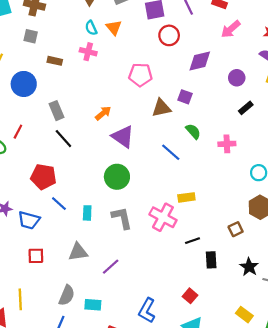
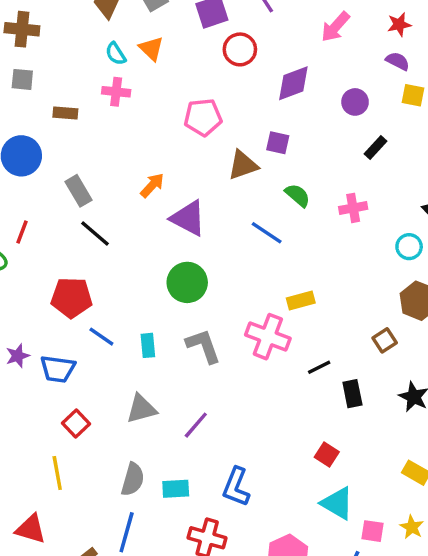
red square: (36, 256) -> (76, 424), turned -35
yellow line: (20, 299) -> (57, 473), moved
blue L-shape: (147, 310) -> (236, 487), moved

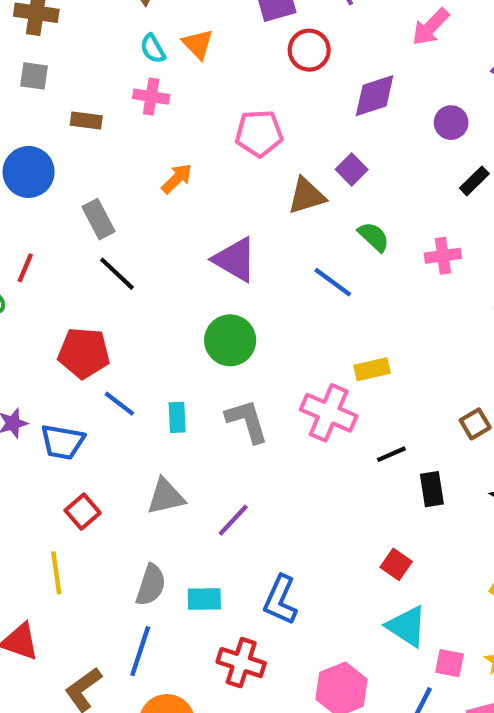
purple square: (278, 143) -> (352, 170), turned 30
orange arrow: (152, 185) -> (177, 179), moved

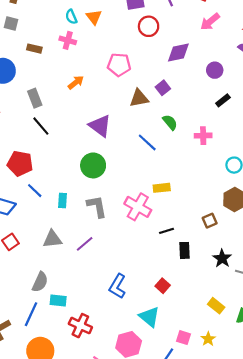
purple line: (233, 520) -> (85, 244), moved
cyan rectangle: (204, 599) -> (58, 301), moved
blue L-shape: (280, 600) -> (117, 286), moved
cyan triangle: (407, 626) -> (149, 317), moved

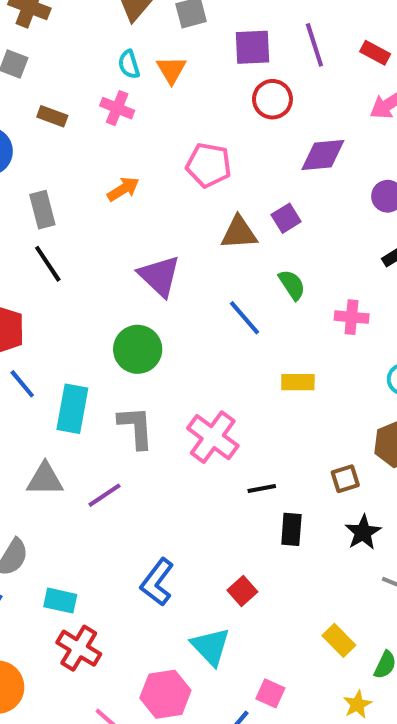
yellow rectangle: (162, 188) -> (298, 382), moved
cyan rectangle: (63, 201) -> (72, 409), size x1.6
black star: (222, 258) -> (363, 532), moved
cyan rectangle: (58, 301) -> (60, 601), moved
yellow star: (208, 339) -> (357, 704), moved

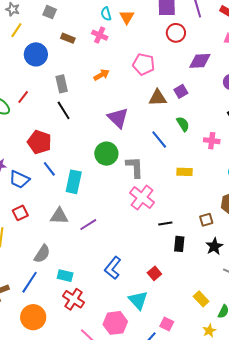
gray L-shape: (136, 427) -> (135, 167), moved

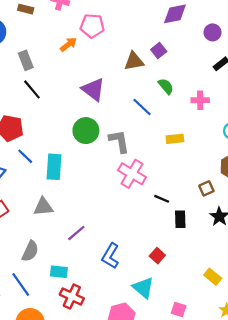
pink pentagon: (144, 64) -> (92, 26), moved
black line: (165, 224) -> (162, 199), turned 40
purple line: (88, 225) -> (76, 233), moved
blue line: (30, 282) -> (21, 284), turned -60

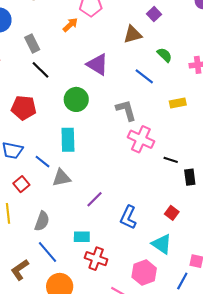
purple square: (159, 50) -> (154, 14), moved
green circle: (86, 131) -> (76, 99), moved
blue line: (25, 156) -> (43, 162), moved
gray semicircle: (30, 251) -> (42, 221), moved

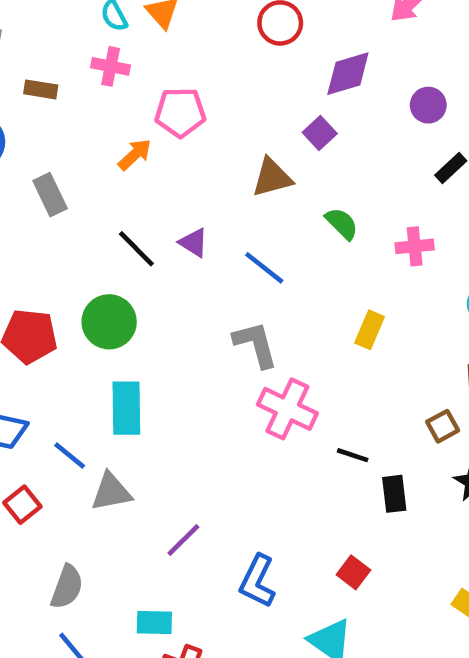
purple triangle: (97, 64) -> (194, 243), size x0.6
black line: (41, 70) -> (136, 249), moved
blue line: (144, 76) -> (264, 268), moved
green circle: (76, 99) -> (109, 322), moved
yellow rectangle: (178, 103) -> (370, 330), turned -56

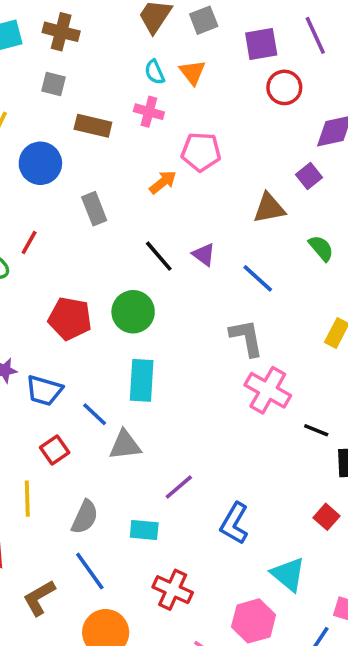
brown rectangle: (41, 89) -> (93, 126), size x1.4
red square: (353, 572) -> (326, 517), moved
cyan rectangle: (154, 622) -> (144, 530), moved

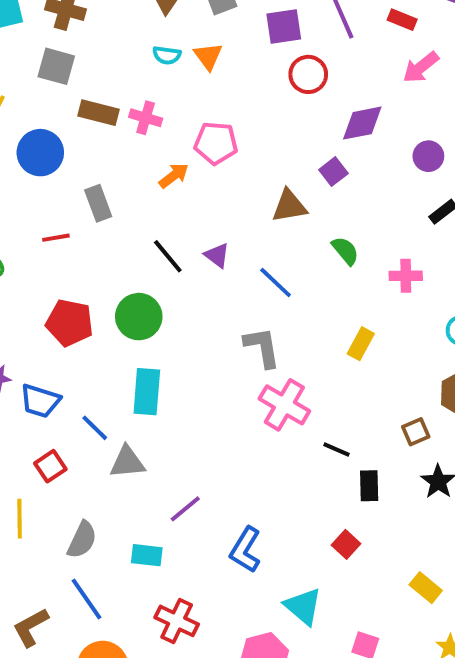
cyan semicircle: (155, 72) -> (167, 55), turned -60
gray square: (54, 84) -> (56, 66), size x1.4
pink cross: (149, 112) -> (146, 118), moved
red line: (29, 243) -> (56, 238), moved, turned 50

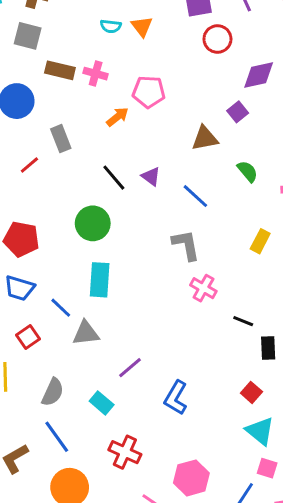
red line: (56, 238) -> (29, 165), turned -30
red pentagon: (70, 323) -> (21, 239), moved
pink cross: (284, 405) -> (203, 288), size x0.7
cyan rectangle: (147, 555) -> (102, 403), turned 35
cyan triangle: (303, 606) -> (260, 431), moved

